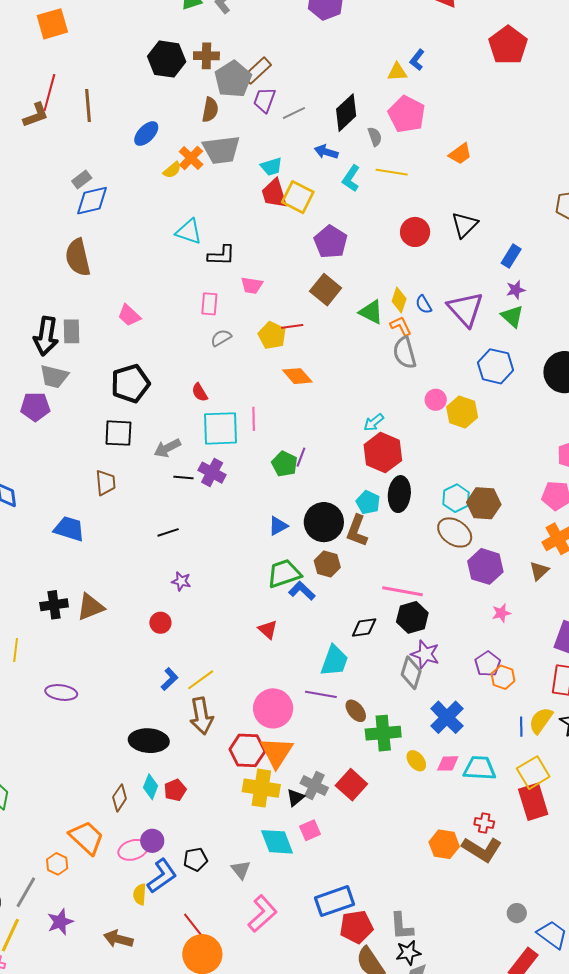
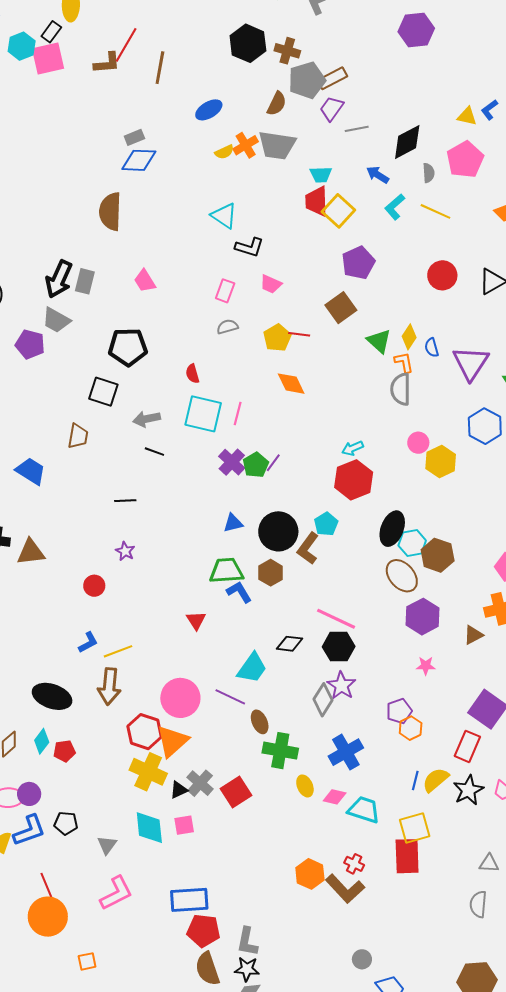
purple cross: (212, 473) -> (232, 462), moved
black ellipse: (399, 494) -> (392, 529), moved

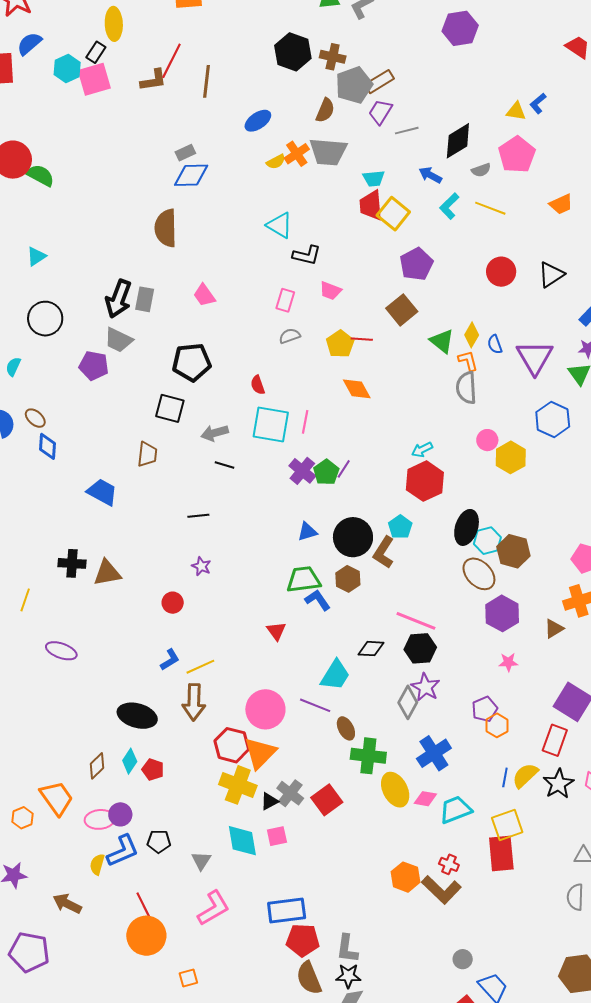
gray semicircle: (429, 173) -> (481, 170), turned 78
red pentagon: (64, 751) -> (153, 769), turned 30
yellow ellipse: (305, 786) -> (395, 790), size x1.6
cyan trapezoid: (364, 810) -> (455, 810), turned -36

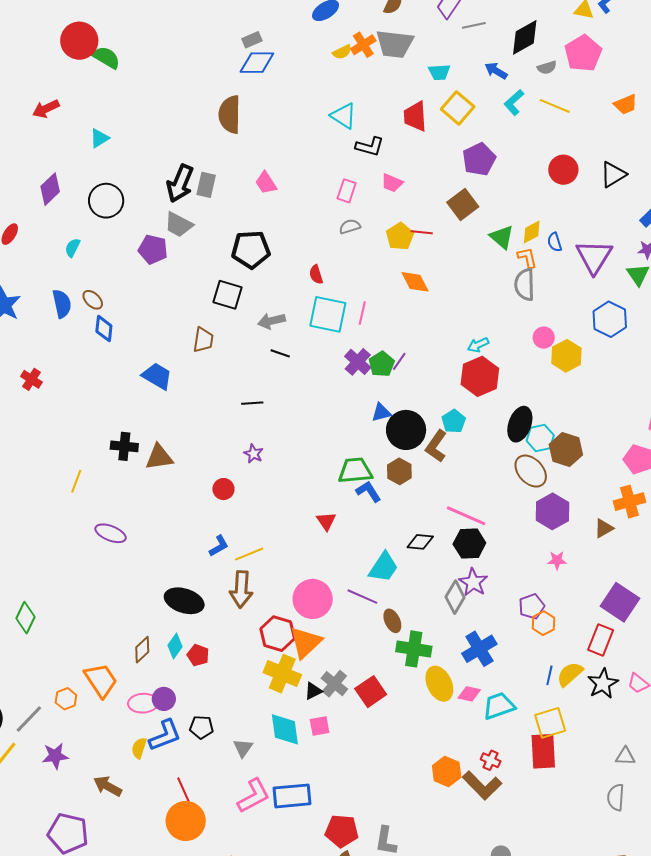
red trapezoid: (371, 205) -> (415, 116), moved
yellow diamond: (472, 335) -> (532, 232), turned 30
blue triangle: (307, 532) -> (381, 412), moved
blue rectangle: (287, 910) -> (292, 796), moved

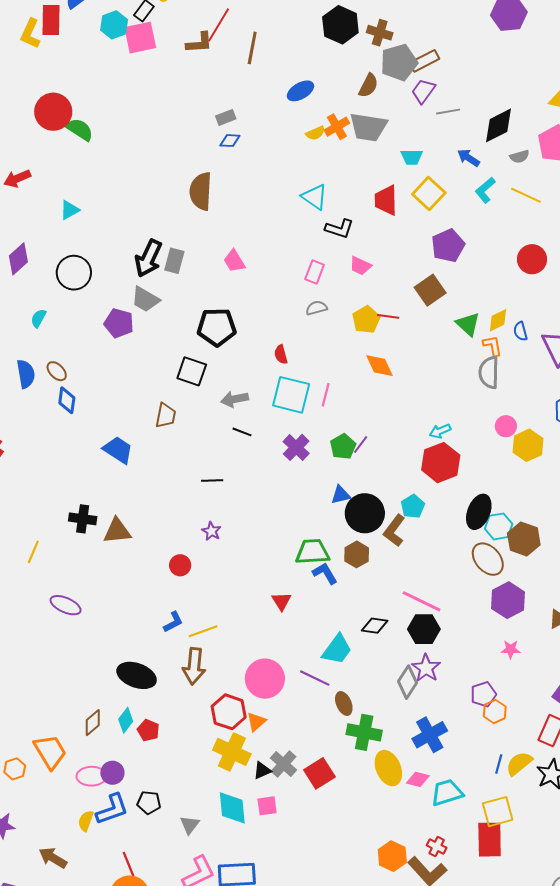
blue diamond: (257, 63) -> (230, 141), size x0.6
purple cross: (358, 362) -> (296, 447), moved
orange triangle: (306, 642) -> (256, 722), size x0.6

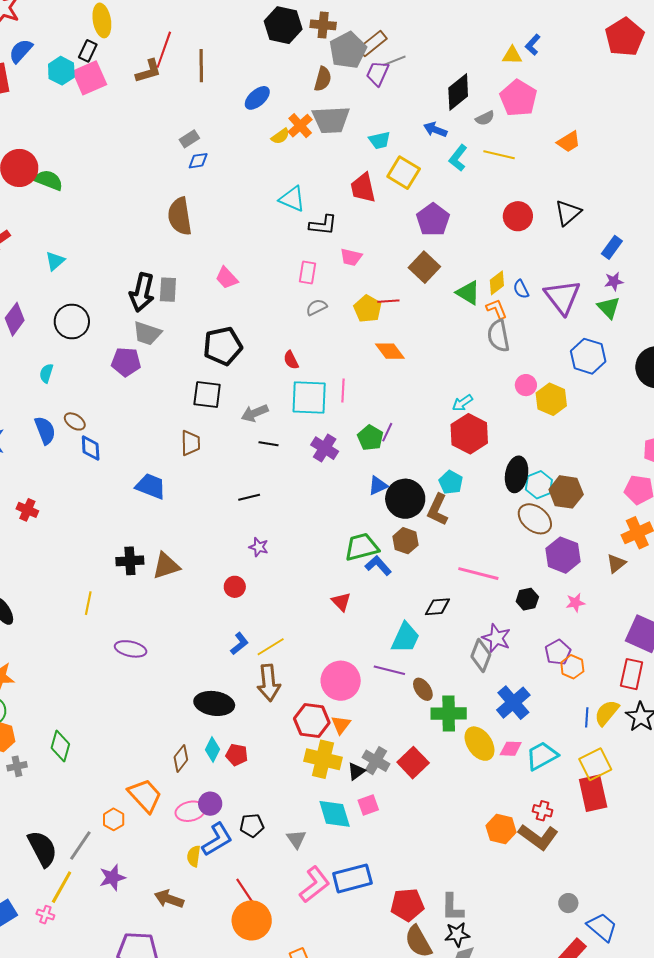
gray line: (448, 112) -> (394, 61), moved
black hexagon: (424, 629) -> (527, 599), moved, size x0.7

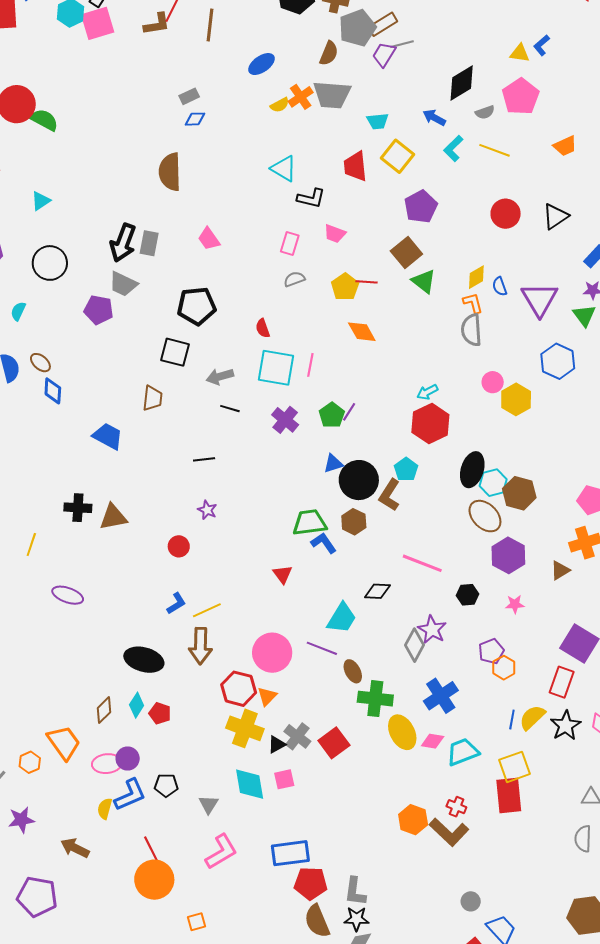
green triangle: (468, 293) -> (424, 281), moved
blue rectangle: (352, 878) -> (290, 853), moved

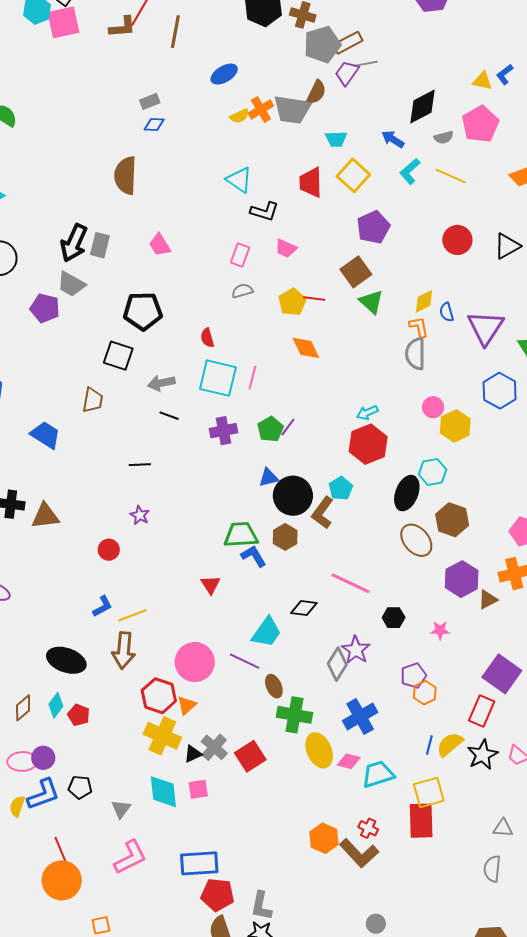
brown semicircle: (329, 53) -> (316, 92), moved
purple cross: (285, 420) -> (224, 431), turned 36
cyan hexagon: (493, 483) -> (433, 472), moved
purple hexagon: (508, 555) -> (462, 579), moved

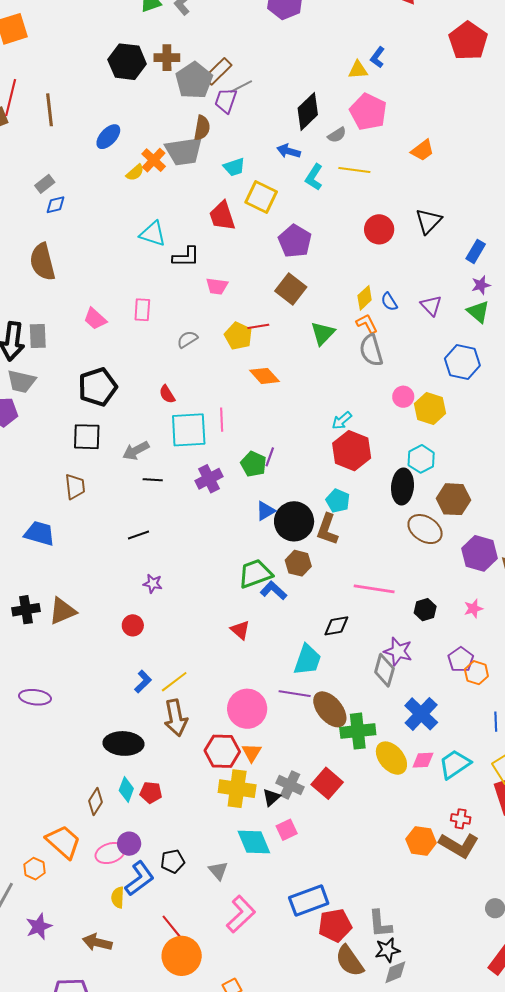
pink rectangle: (240, 255) -> (142, 310), moved
green triangle: (371, 302) -> (323, 333), moved, turned 48
purple triangle: (486, 328) -> (431, 306), size x0.6
brown ellipse: (274, 686) -> (330, 709), size x1.6

